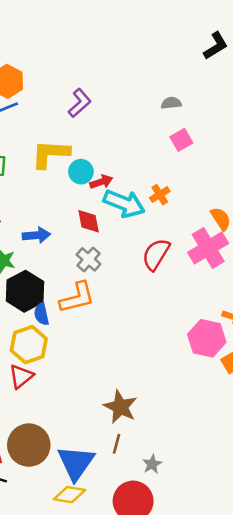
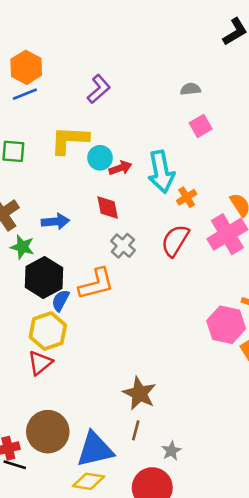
orange cross: (160, 195) -> (187, 197), moved
cyan arrow: (124, 203) -> (161, 172), moved, turned 57
gray cross: (89, 259) -> (123, 246), moved
blue semicircle: (42, 314) -> (61, 300), turned 40
blue triangle: (76, 463) -> (95, 449), turned 42

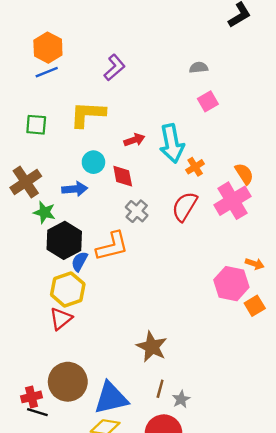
cyan circle: (100, 158) -> (93, 162), moved
brown line: (136, 430) -> (160, 389), moved

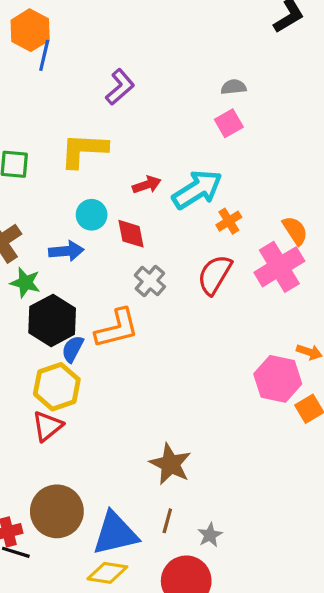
orange hexagon: (48, 48) -> (30, 30), moved
blue line: (47, 72) -> (44, 55), moved, turned -55
pink square: (208, 101) -> (229, 123), moved
cyan arrow: (172, 143) -> (197, 190), turned -111
brown line: (160, 389) -> (167, 521), moved

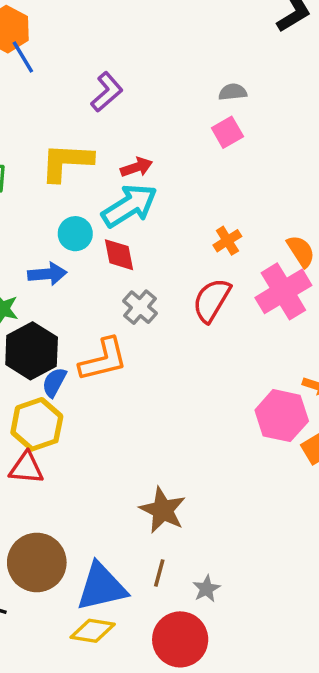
blue line: (44, 55) -> (23, 57), turned -44
red arrow: (147, 185) -> (136, 167), moved
cyan arrow: (197, 190) -> (129, 206), moved
red triangle: (47, 426) -> (26, 468), turned 44

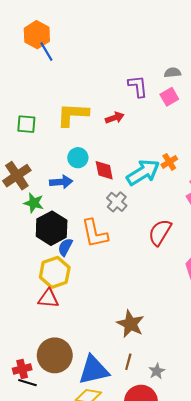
purple L-shape: (107, 92) -> (138, 86), moved, turned -55
cyan arrow: (129, 206) -> (143, 172), moved
red semicircle: (212, 300) -> (160, 232), moved
orange L-shape: (103, 360) -> (95, 233), turned 92

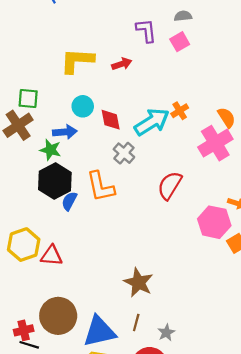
green square: (26, 124) -> (28, 99), moved
green star: (34, 203) -> (50, 150), moved
yellow hexagon: (55, 272) -> (24, 245), moved

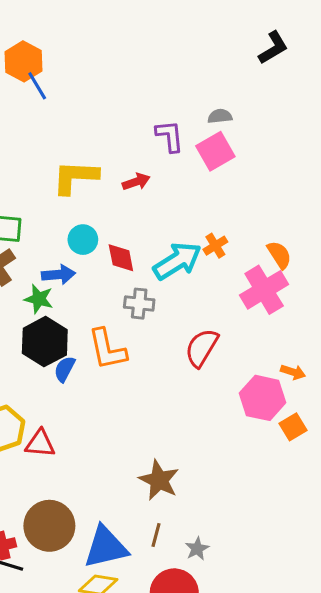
pink square: (180, 42) -> (215, 151), size x1.4
gray cross: (124, 153) -> (139, 304), turned -35

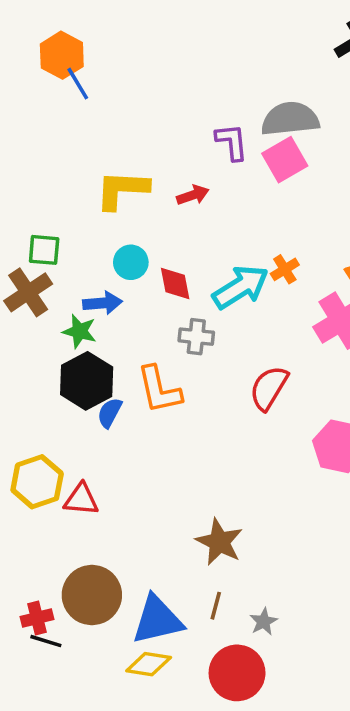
gray semicircle: (220, 116) -> (290, 119), size x2.0

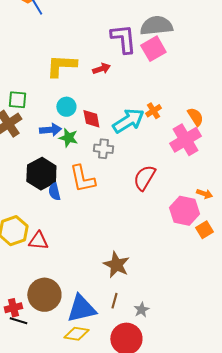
purple L-shape: (232, 142) -> (123, 39), size x1.4
green star: (79, 331) -> (68, 138), moved
blue semicircle: (110, 413) -> (54, 192), turned -42

